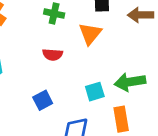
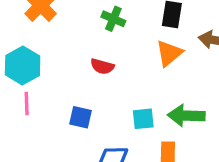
orange triangle: (90, 34) -> (169, 53), moved
blue square: (43, 100) -> (81, 117), turned 30

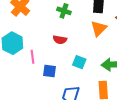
pink line: (27, 104) -> (33, 57), moved
cyan square: (143, 119) -> (79, 62), moved, turned 32

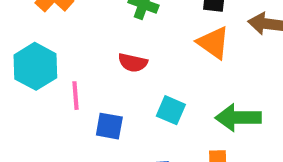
orange triangle: (99, 28) -> (213, 43), turned -42

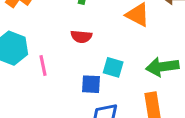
blue square: (109, 126) -> (91, 84), moved

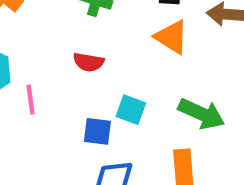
green arrow: (162, 67) -> (201, 114), turned -152

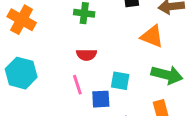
orange triangle: (172, 37) -> (152, 36), moved
pink line: (31, 100) -> (77, 85), moved

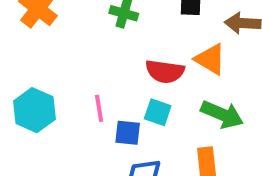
red semicircle: (87, 55) -> (165, 71), moved, size x1.4
cyan hexagon: (21, 73) -> (34, 110), moved

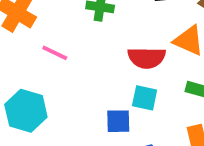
pink line: (99, 108) -> (55, 53), moved, turned -48

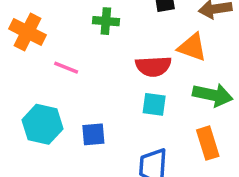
blue square: (118, 121) -> (93, 134), moved

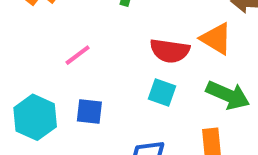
pink line: (66, 68) -> (78, 55), moved, turned -70
cyan hexagon: (42, 124) -> (35, 117), moved

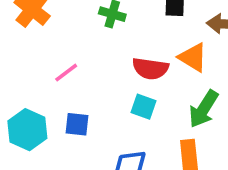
green arrow: (228, 95) -> (204, 109), turned 99

